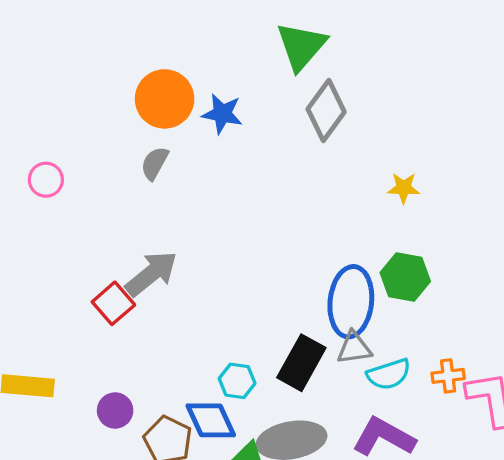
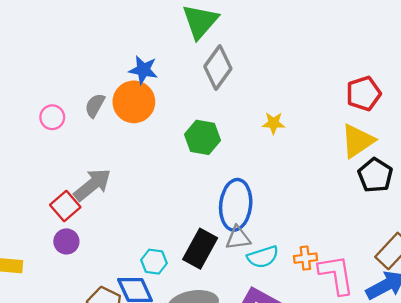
orange circle: (165, 99) -> (134, 102), moved
pink circle: (46, 180) -> (52, 117), moved
green hexagon: (405, 277) -> (203, 137), moved
purple circle: (115, 411) -> (66, 241), moved

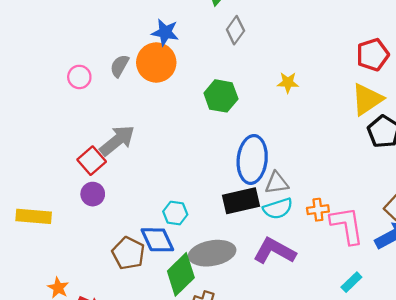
gray diamond: (218, 68) -> (235, 30), size x0.7
gray triangle: (238, 238) -> (277, 183), moved
black rectangle: (200, 249) -> (241, 201), moved, turned 48

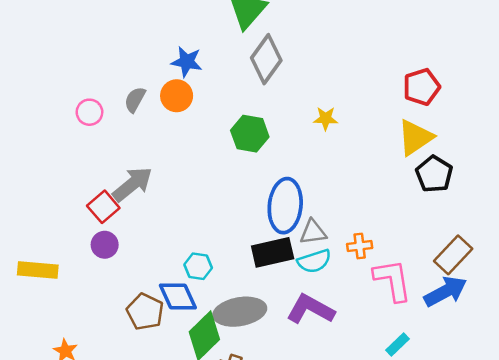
gray diamond: (235, 30) -> (266, 59), size x1.5
orange circle: (156, 62) -> (177, 96), size x0.7
orange cross: (318, 210) -> (360, 246), moved

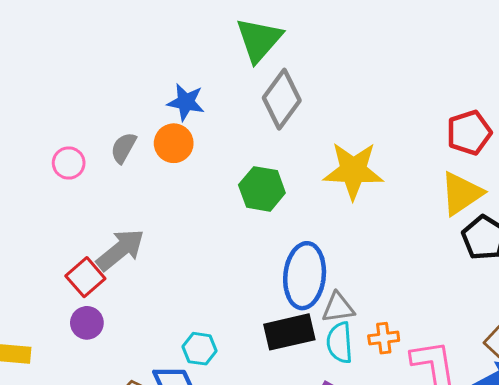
yellow star: (326, 118) -> (353, 171), size x2.0
orange cross: (360, 246) -> (384, 338), moved
cyan semicircle: (314, 261) -> (340, 343), turned 104

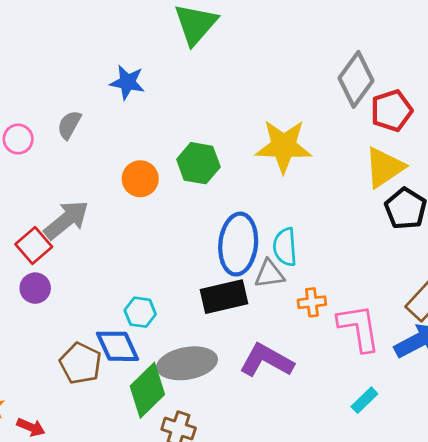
gray diamond: (282, 99) -> (356, 79), moved
orange circle: (174, 143) -> (140, 179), moved
cyan semicircle: (340, 343) -> (285, 247), moved

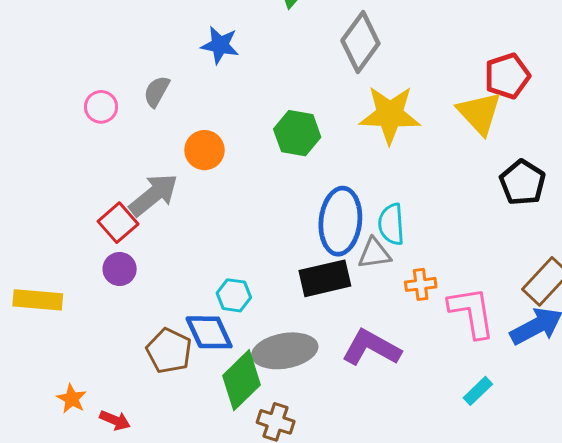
gray diamond: (356, 79) -> (360, 42), moved
yellow triangle: (384, 167) -> (479, 113), moved, turned -39
orange circle: (140, 179) -> (204, 150), moved

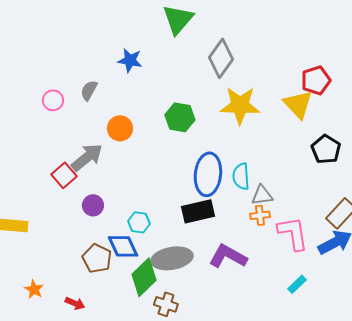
gray triangle: (374, 254) -> (262, 195), moved
purple circle: (120, 269) -> (93, 205), moved
red arrow: (115, 420) -> (75, 303), moved

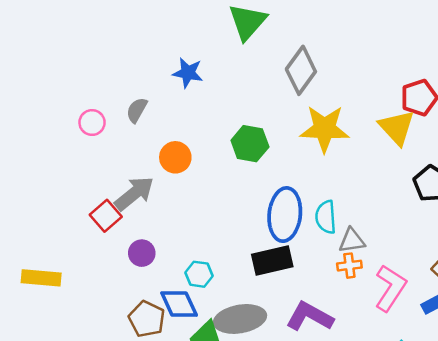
pink L-shape: (293, 233) -> (390, 288), turned 42

